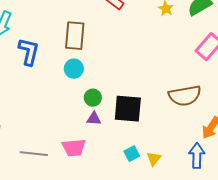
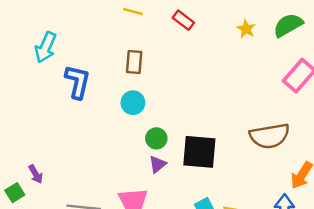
brown rectangle: (75, 36) -> (134, 62), size x0.7
purple triangle: (94, 119) -> (158, 164), turned -42

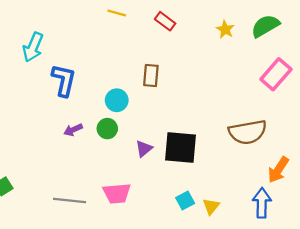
brown rectangle: (134, 62) -> (151, 75), moved
green circle: (156, 138) -> (107, 129), moved
purple triangle: (158, 164) -> (144, 149), moved
purple arrow: (36, 174) -> (73, 130), moved, turned 96

